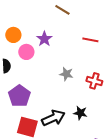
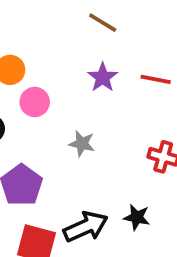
purple star: (44, 39) -> (103, 77), moved
gray star: (66, 74) -> (82, 144), moved

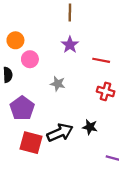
brown line: (103, 23) -> (70, 12), turned 60
red line: (156, 79) -> (101, 60), moved

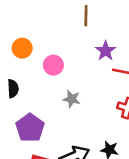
purple star: (70, 45) -> (106, 51), moved
pink circle: (30, 59) -> (53, 65), moved

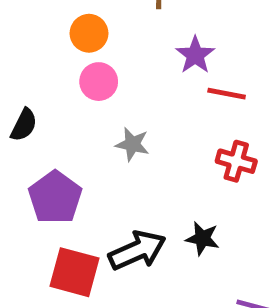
orange circle: (22, 48) -> (89, 33), moved
black semicircle: (13, 89) -> (24, 125), turned 30

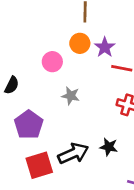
orange circle: (89, 33) -> (80, 43), moved
red square: (75, 272) -> (39, 165), turned -32

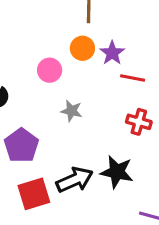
black star: (109, 147) -> (117, 172), size x1.5

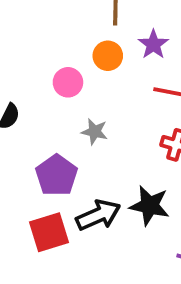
purple star: (112, 53) -> (153, 44), moved
purple pentagon: (21, 145) -> (57, 175), moved

